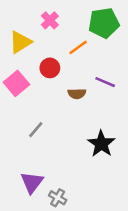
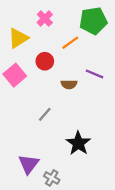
gray line: (36, 130) -> (45, 114), moved
black star: (101, 144) -> (78, 143), moved

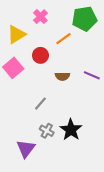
purple line: (94, 74) -> (92, 75), moved
gray cross: (52, 178) -> (47, 131), moved

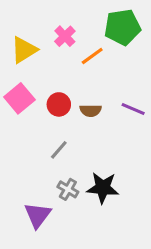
pink cross: (40, 17) -> (65, 36), moved
red circle: (40, 55) -> (59, 104), moved
black star: (71, 130) -> (103, 188), turned -30

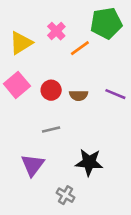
gray line: (59, 150) -> (51, 130), turned 36
gray cross: (68, 189) -> (66, 195), moved
purple triangle: (38, 215) -> (33, 165), moved

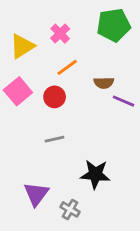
orange line: (80, 48) -> (67, 67), moved
brown semicircle: (79, 95) -> (104, 83), moved
purple triangle: (33, 165) -> (36, 194), moved

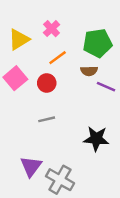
green pentagon: (114, 25) -> (97, 43), moved
black star: (95, 174) -> (96, 139), moved
gray cross: (70, 209) -> (60, 180), size x1.6

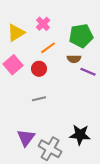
black star: (96, 139) -> (80, 135), moved

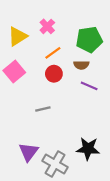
red circle: (39, 69) -> (54, 74), moved
purple line: (88, 72) -> (89, 86), moved

